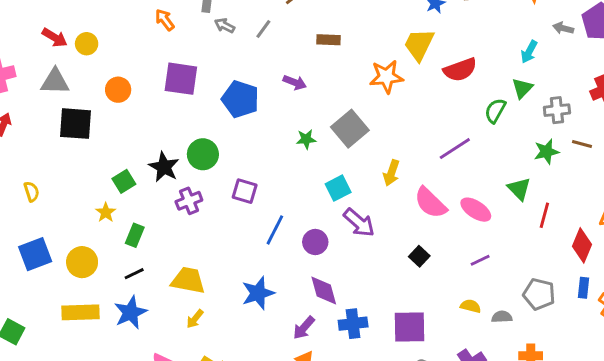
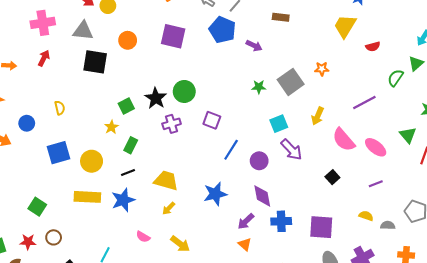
red semicircle: (460, 70) -> (373, 47), size x0.6
orange star: (386, 77) -> (322, 69), moved, size x0.6
blue pentagon: (240, 99) -> (222, 30), moved

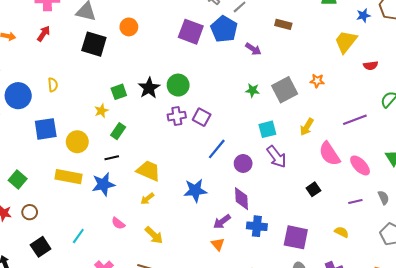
purple square: (173, 36) -> (191, 32), moved
blue circle: (27, 123) -> (18, 96), size x1.6
purple cross: (172, 124) -> (177, 116), moved
gray semicircle: (388, 225) -> (383, 198), moved, turned 56

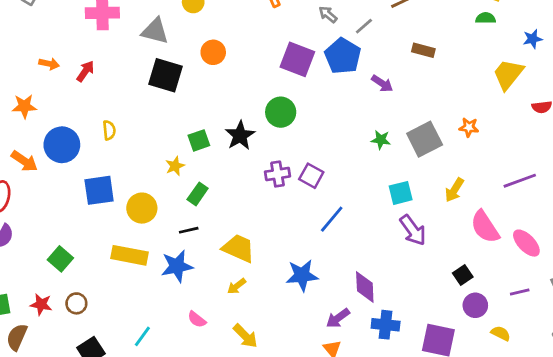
red arrow: (44, 34) -> (85, 71), moved
green circle: (178, 85) -> (281, 112), moved
purple circle: (243, 163) -> (475, 305), moved

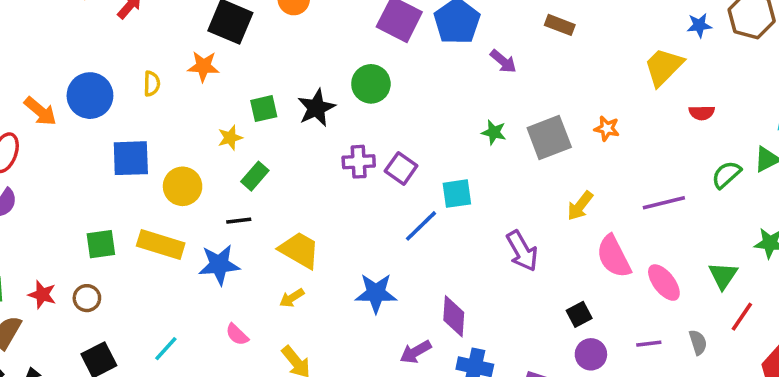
orange star: (24, 106) -> (203, 66), moved
cyan square: (401, 193) -> (457, 194), moved
green square: (60, 259) -> (101, 244), moved, turned 35

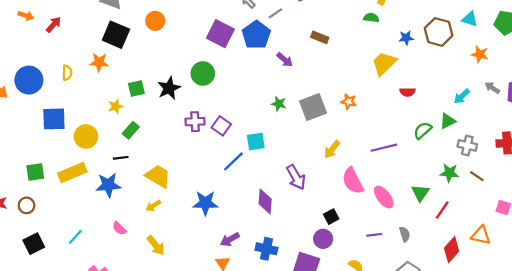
yellow rectangle: (161, 244) -> (72, 172), turned -40
purple diamond: (454, 316) -> (265, 201), moved
red line: (742, 317) -> (442, 210), moved
purple circle: (591, 354) -> (323, 239), moved

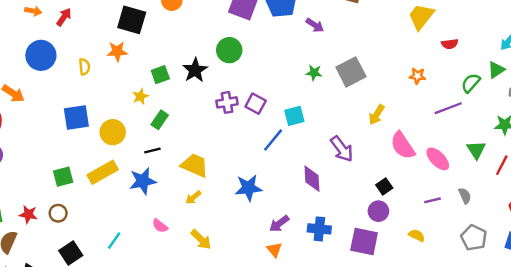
blue circle: (29, 80) -> (41, 55), moved
orange star: (349, 102) -> (417, 76), moved
purple line: (384, 148) -> (448, 108), moved

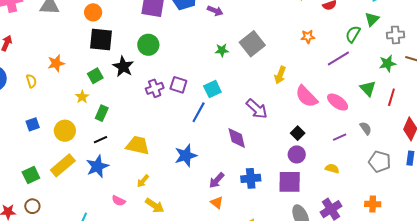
black square: (132, 20) -> (101, 40), moved
blue square: (76, 118) -> (33, 124), size x0.6
yellow arrow: (193, 197) -> (143, 181), moved

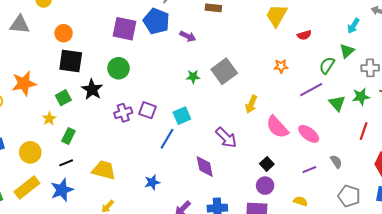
orange star: (56, 63) -> (24, 83), size x1.4
green triangle: (368, 89) -> (337, 103), moved
blue star: (186, 156) -> (152, 182), size x0.7

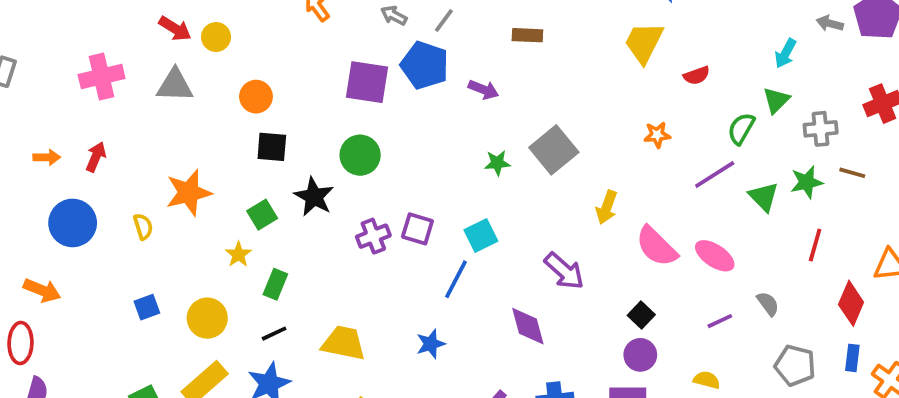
black square: (71, 61) -> (272, 147), size x0.7
blue star: (152, 182) -> (431, 344), moved

